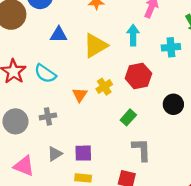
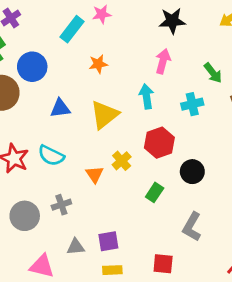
black circle: (173, 104) -> (192, 172), moved
gray L-shape: (142, 150) -> (192, 227), moved, turned -140
gray triangle: (55, 154) -> (76, 247), turned 35

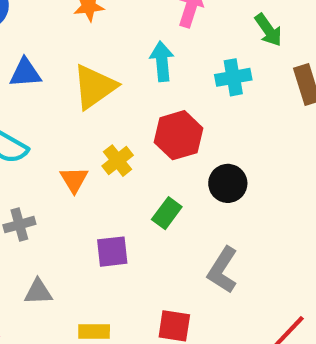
purple square: (108, 241) -> (112, 252), moved

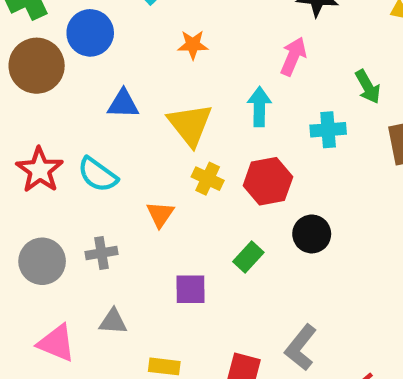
yellow triangle: (94, 87) -> (190, 125), turned -39
yellow cross: (118, 161) -> (208, 179), moved, turned -32
gray L-shape: (223, 270) -> (301, 348), moved

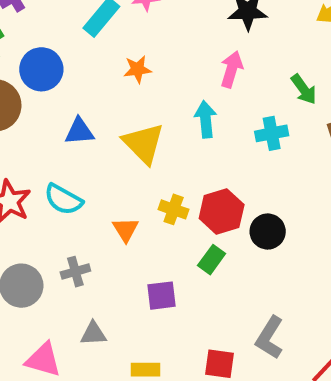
yellow cross: (208, 179) -> (174, 209), moved
red hexagon: (268, 181) -> (222, 211), moved

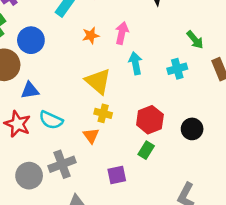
pink arrow: (232, 69) -> (122, 33), moved
blue triangle: (79, 131) -> (30, 90), moved
yellow cross: (174, 209) -> (103, 113), moved
black circle: (268, 232) -> (192, 129), moved
gray cross: (75, 272) -> (62, 164), size x1.5

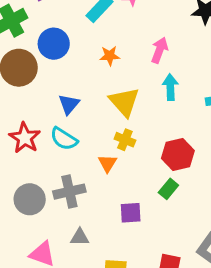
orange star: (91, 35) -> (110, 56), moved
blue triangle: (30, 90) -> (69, 104), moved, turned -48

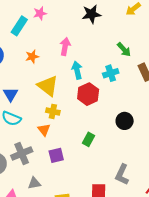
red hexagon: (178, 155) -> (88, 94), moved
purple square: (131, 213) -> (56, 155), moved

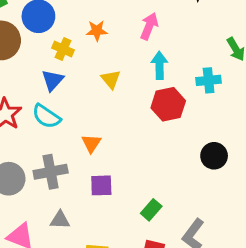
yellow triangle: (48, 86) -> (111, 79), size x0.6
yellow cross: (53, 111) -> (63, 49), moved
green rectangle: (88, 139) -> (151, 210), moved

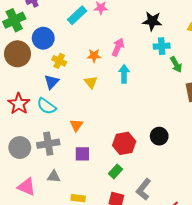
orange star: (97, 31) -> (94, 56), moved
cyan cross: (209, 80) -> (162, 46), moved
red hexagon: (168, 104) -> (124, 143), moved

